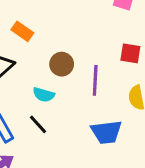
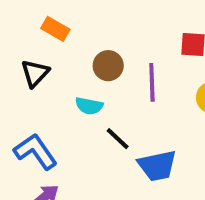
black line: (38, 124) -> (118, 139), moved
blue trapezoid: (106, 132) -> (157, 166), moved

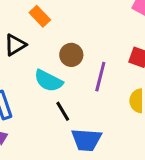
cyan semicircle: (89, 106) -> (48, 81), size x1.4

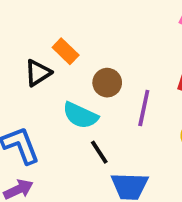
orange rectangle: (40, 16) -> (66, 51), moved

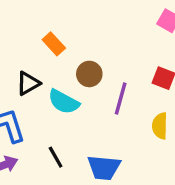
black triangle: (38, 73) -> (28, 83), moved
black line: (99, 152) -> (56, 157), moved

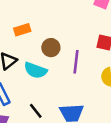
orange rectangle: (54, 44) -> (22, 30), turned -56

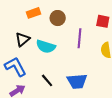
brown circle: (51, 48) -> (58, 18), moved

